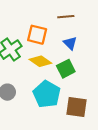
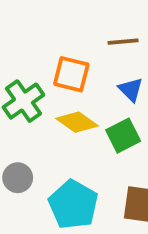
cyan pentagon: (47, 94) -> (73, 205), moved

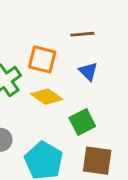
green square: (123, 136) -> (82, 122), moved

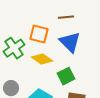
blue triangle: (88, 71) -> (70, 42), size x1.6

